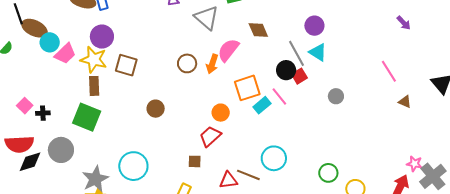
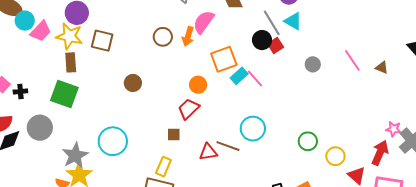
pink line: (389, 71) -> (352, 60), moved
pink line: (279, 96) -> (255, 79), moved

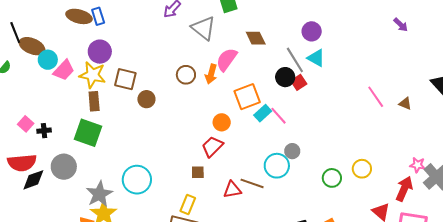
gray circle: (313, 64) -> (292, 151), moved
brown circle: (133, 83) -> (146, 99), moved
yellow circle: (335, 156) -> (362, 169), moved

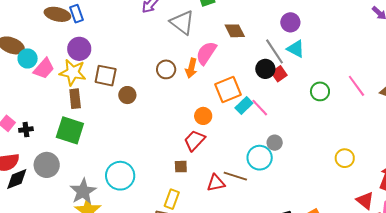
green circle: (332, 178) -> (320, 91), moved

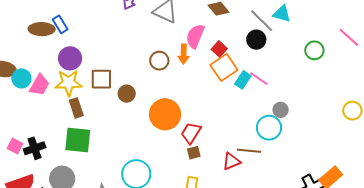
red square: (279, 74) -> (219, 49), moved
orange circle: (203, 116) -> (165, 114), moved, size x1.8
black cross: (26, 130) -> (35, 148), size x1.5
red trapezoid: (195, 140) -> (191, 133), moved

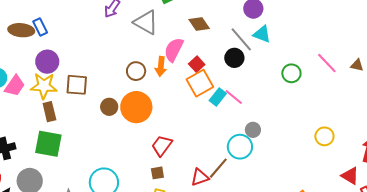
brown circle: (127, 94) -> (109, 107), moved
orange circle: (165, 114) -> (136, 107), moved
brown line: (249, 151) -> (218, 168), turned -60
brown square: (194, 153) -> (157, 173), moved

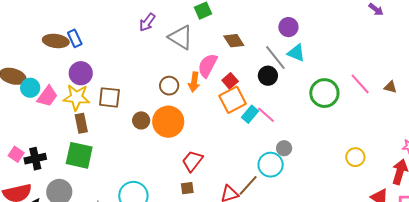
green circle: (291, 73) -> (324, 93), size x1.5

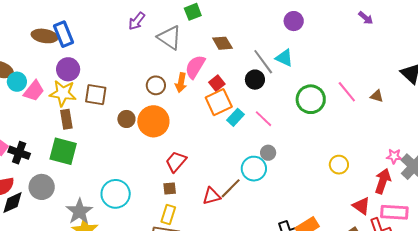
purple circle: (288, 27) -> (294, 21), moved
blue rectangle: (75, 38) -> (64, 34), size x1.4
pink line: (266, 115) -> (263, 119), moved
black cross: (35, 159) -> (19, 153), turned 30

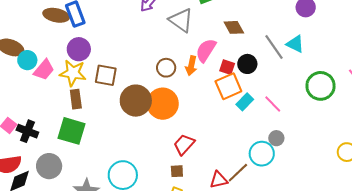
black circle: (255, 80) -> (247, 64), moved
red square: (217, 83) -> (227, 67), turned -35
brown circle: (126, 119) -> (136, 101), size x1.8

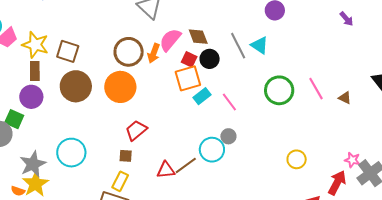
brown diamond: (234, 27) -> (198, 37), moved
purple circle: (79, 49) -> (31, 97), moved
brown circle: (166, 68) -> (129, 52), size x1.5
brown circle: (136, 101) -> (76, 86), moved
green square: (72, 131) -> (14, 119), moved, size x0.7

